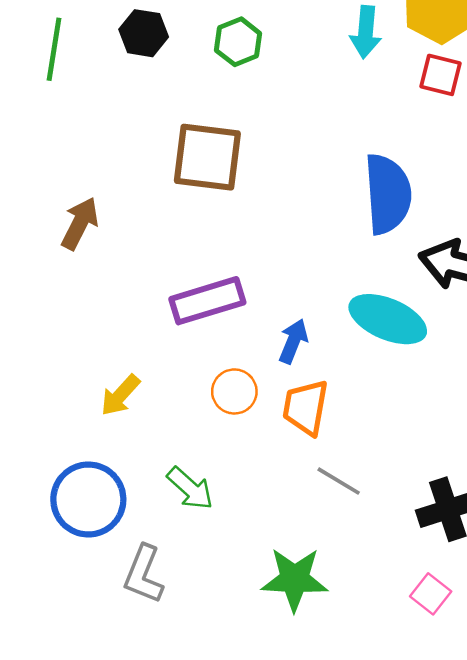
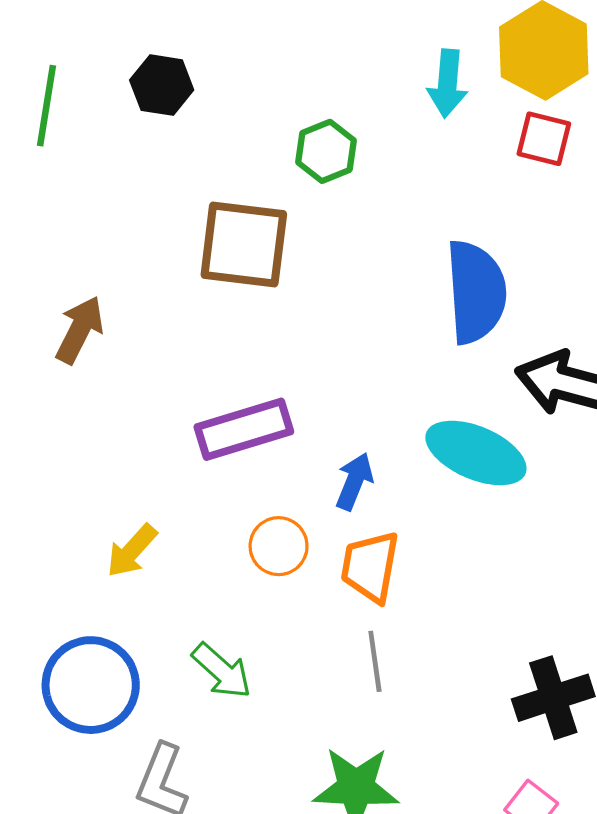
green hexagon: (238, 42) -> (326, 151), moved
gray line: (339, 481) -> (375, 661), moved, turned 51

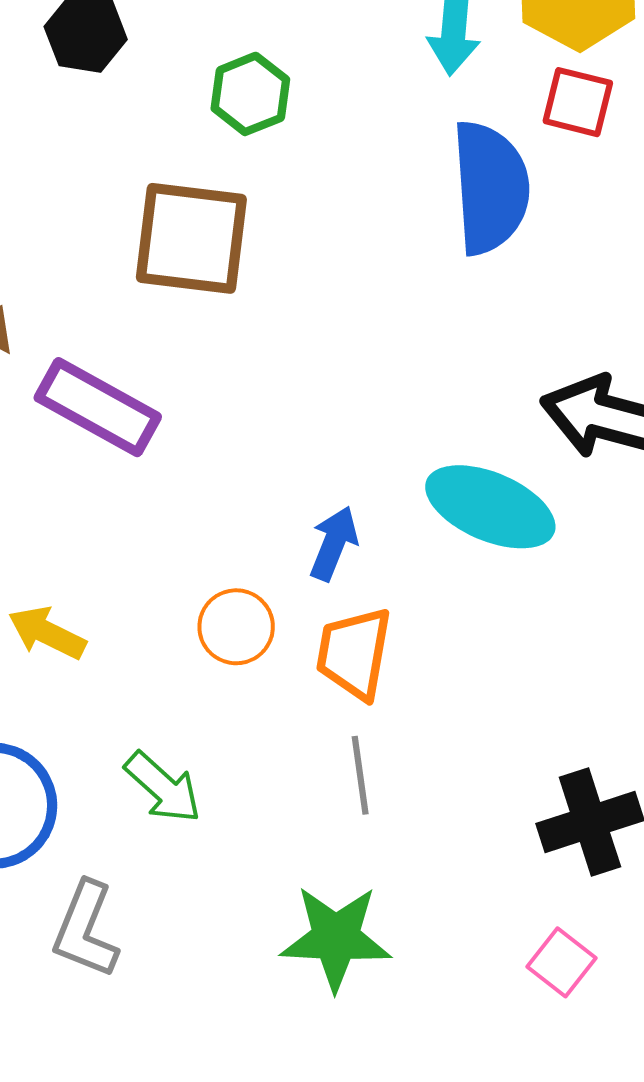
green hexagon: (326, 151) -> (250, 94), moved
blue semicircle: (476, 292) -> (490, 188), moved
purple rectangle: (244, 429) -> (98, 407), moved, turned 46
yellow arrow: (132, 551) -> (47, 633), turned 74

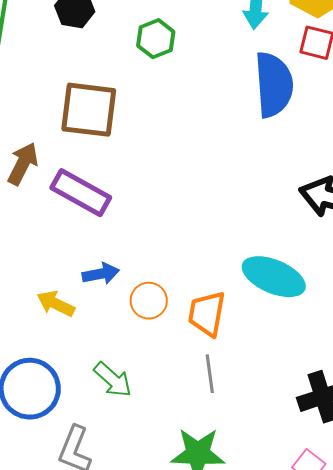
brown square: (191, 238) -> (89, 110), moved
cyan ellipse: (490, 507) -> (274, 277), moved
blue arrow: (334, 543) -> (101, 274), moved, turned 57

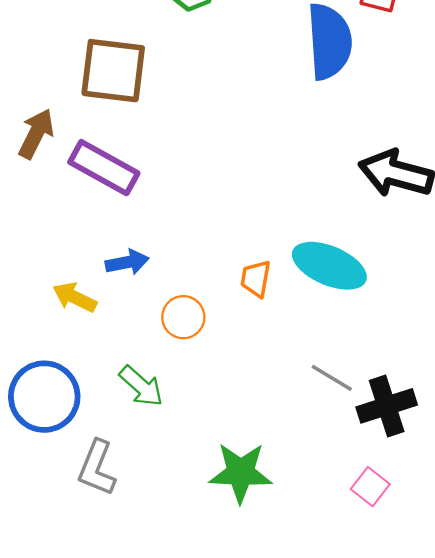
orange circle: (149, 301) -> (183, 317), moved
orange trapezoid: (207, 314) -> (256, 279), moved, size x0.7
gray line: (210, 374) -> (332, 378), moved, turned -51

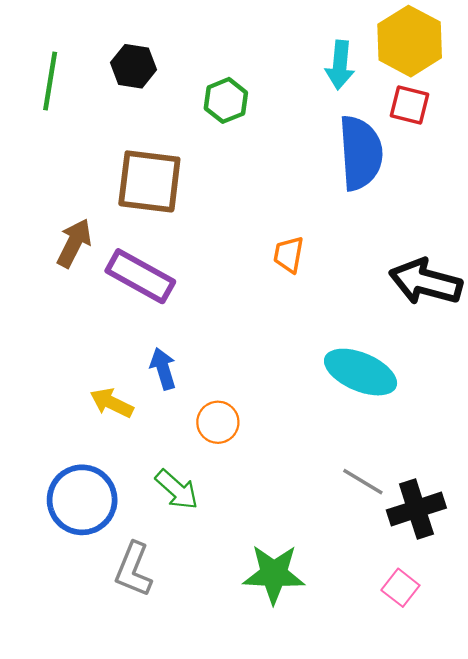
blue arrow: (127, 262) -> (163, 369), turned -96
orange trapezoid: (256, 279) -> (289, 254), moved

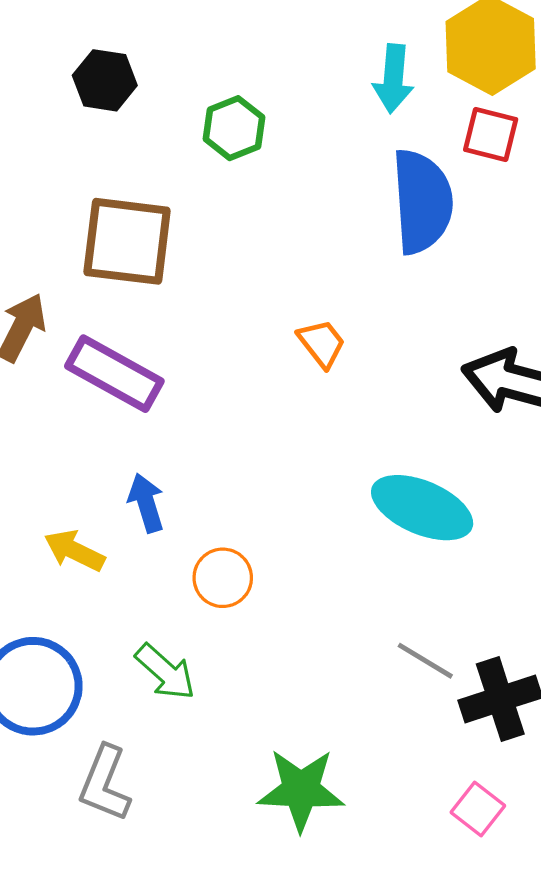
orange trapezoid: (289, 254) -> (322, 343), turned 132

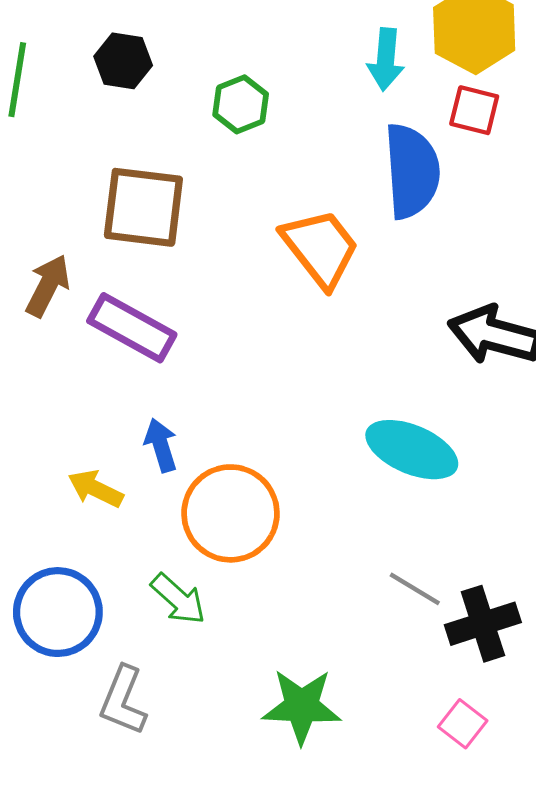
orange trapezoid: (322, 343) -> (320, 248), moved, size x1.8
orange circle: (223, 578) -> (231, 513), size x1.8

